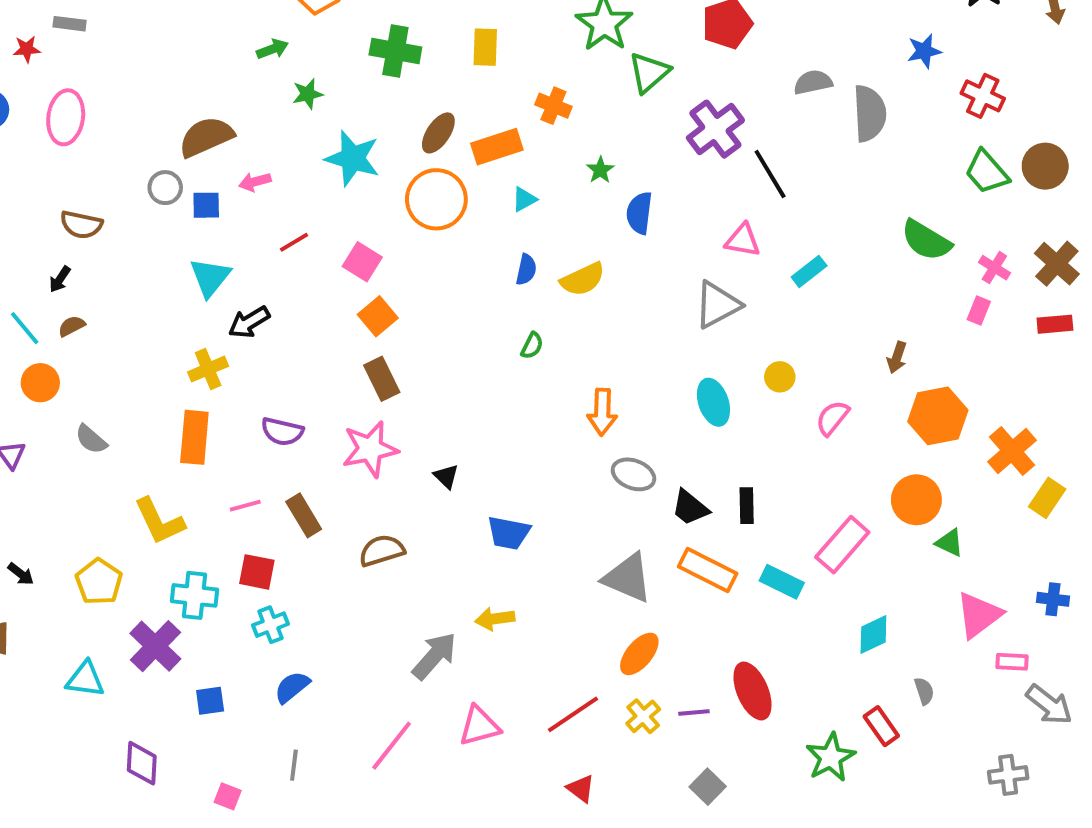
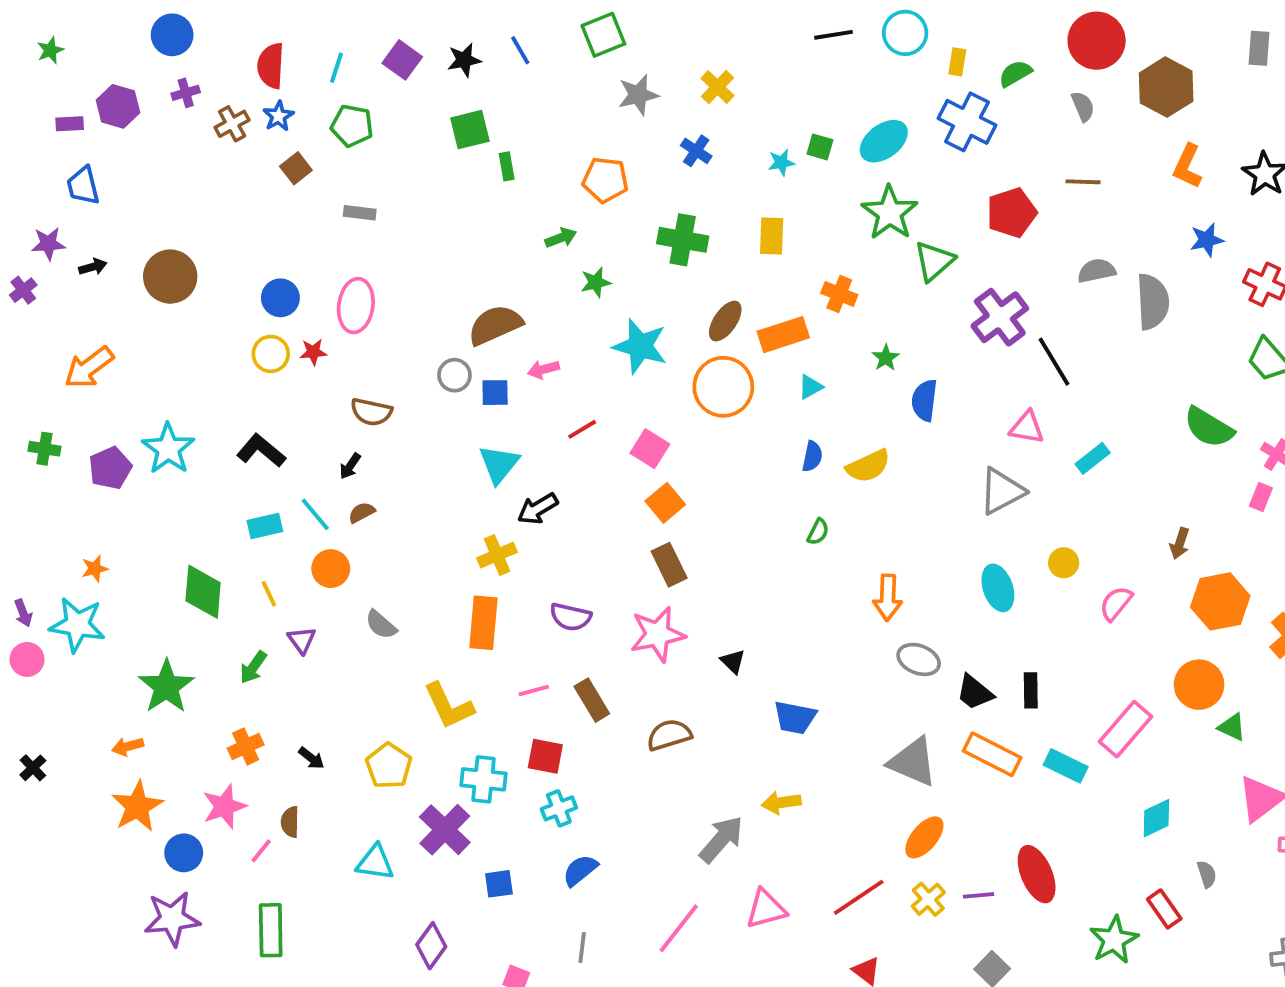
red star: (27, 49) -> (313, 352), moved
purple diamond: (142, 763) -> (431, 946), turned 33

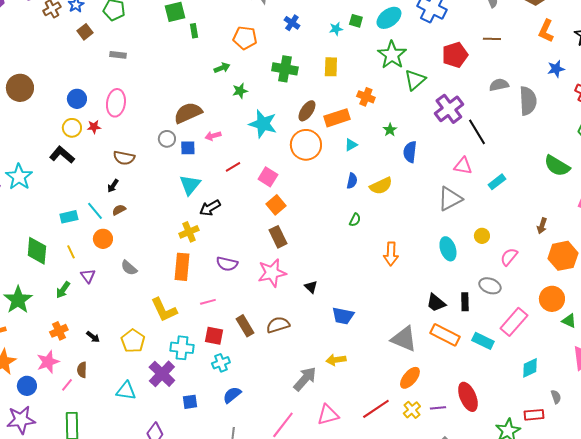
black L-shape: (261, 451) -> (62, 155), moved
gray ellipse: (919, 659) -> (490, 286), moved
brown rectangle: (592, 700) -> (245, 326), moved
red rectangle: (1164, 909) -> (534, 415), turned -60

